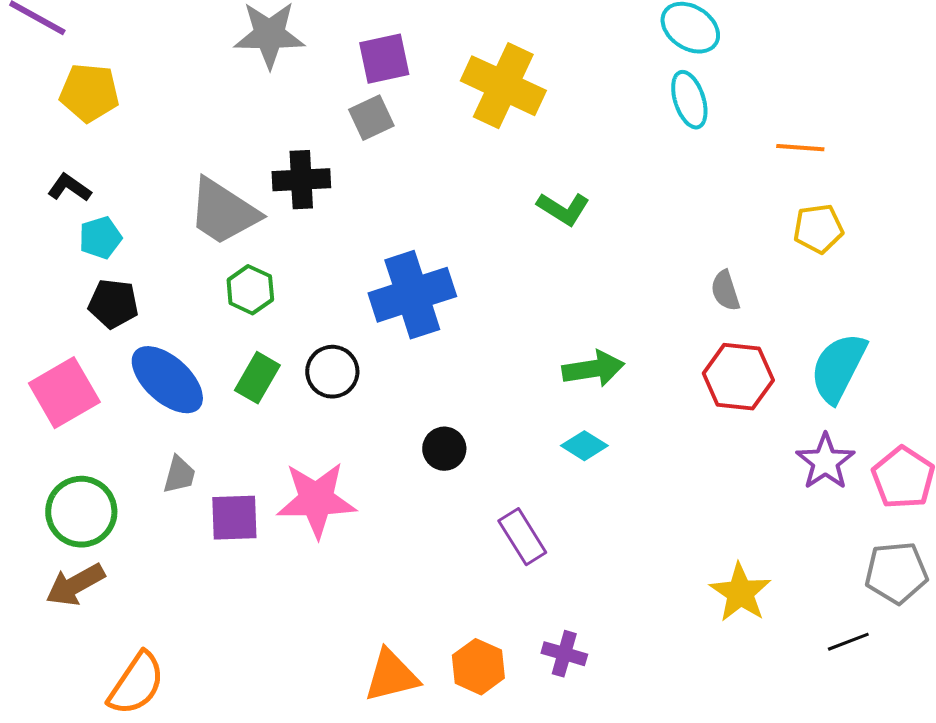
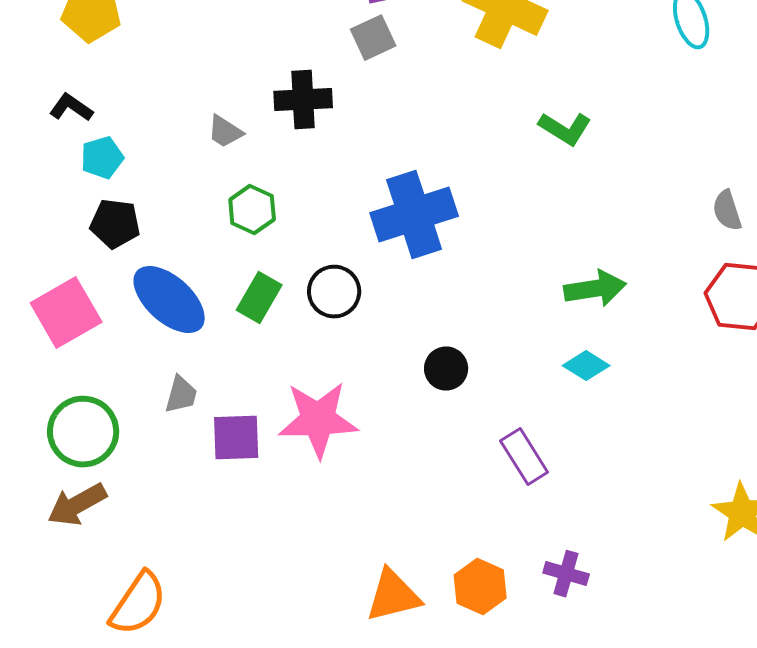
gray trapezoid: (223, 212) -> (225, 132), size x0.5

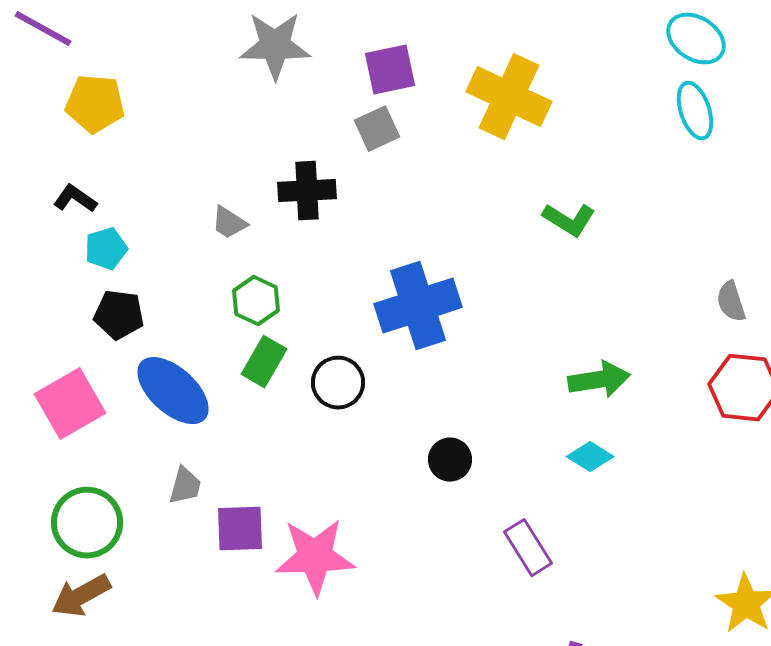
green rectangle: (259, 298) -> (264, 362), moved
pink star: (318, 420) -> (315, 557), moved

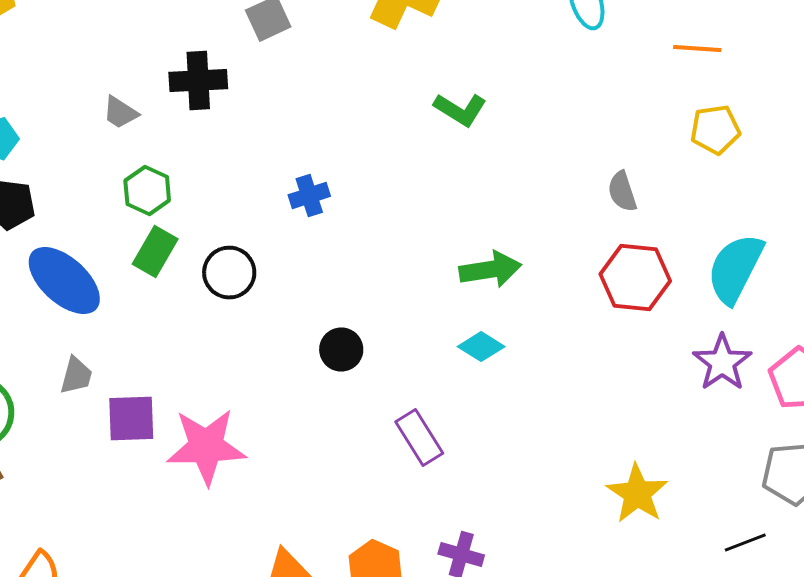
blue cross: (418, 306) -> (309, 196), size x0.5

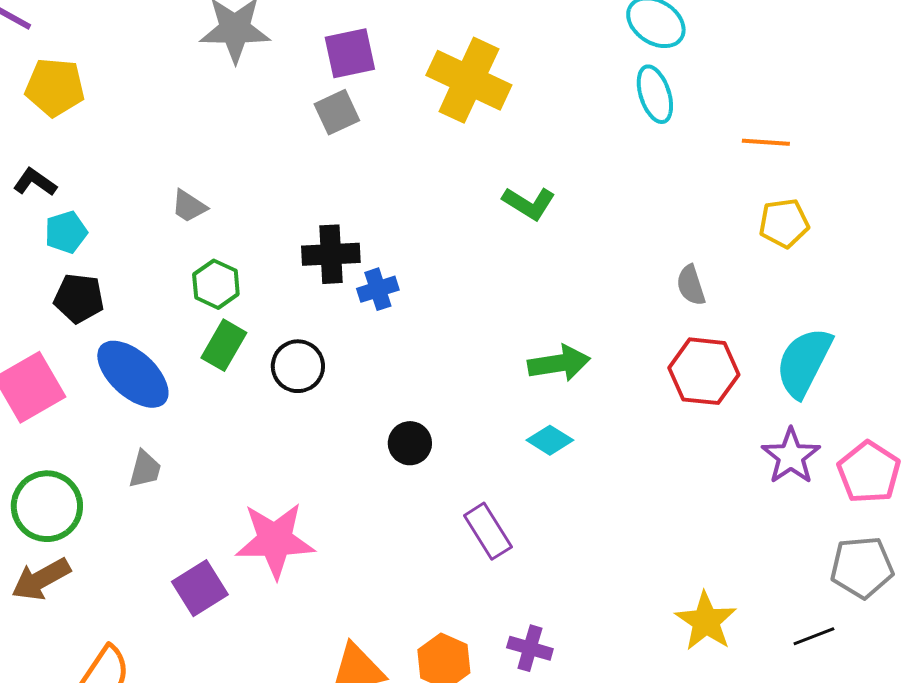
black cross: (198, 81) -> (331, 254), moved
purple square: (131, 419) -> (200, 588), moved, turned -30
yellow star: (637, 494) -> (706, 621), moved

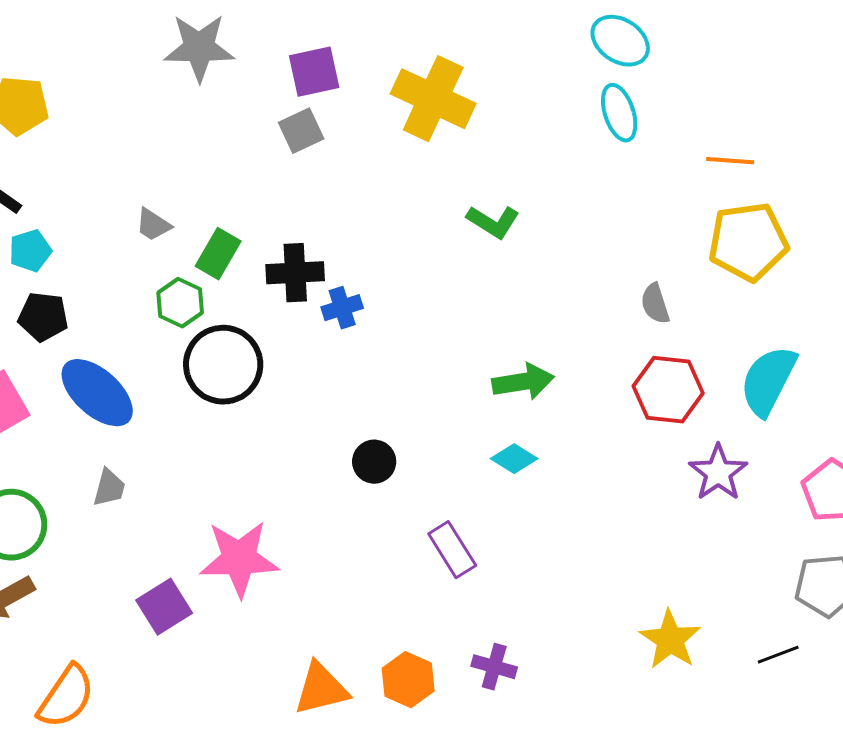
yellow pentagon: (784, 223) -> (748, 242), size x1.6
green rectangle: (224, 345) -> (218, 254), moved
black circle: (298, 366) -> (223, 365), moved, size x1.5
purple star: (791, 456) -> (718, 473), moved

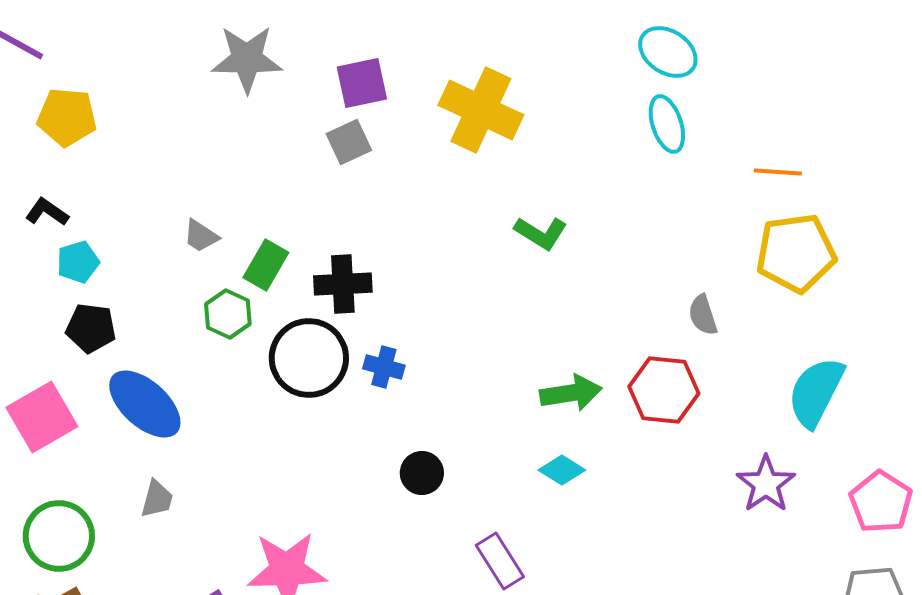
blue cross: (342, 308) -> (384, 367), moved, turned 33
black circle: (223, 365) -> (309, 358), moved
red hexagon: (668, 390) -> (664, 390), moved

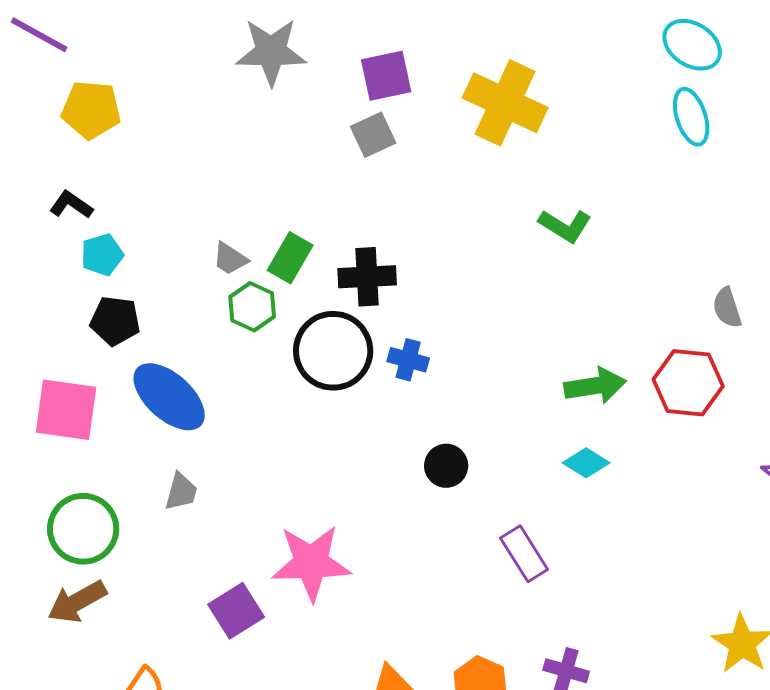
gray trapezoid: (201, 236) -> (230, 259), moved
pink square: (42, 417) -> (66, 410), turned 38

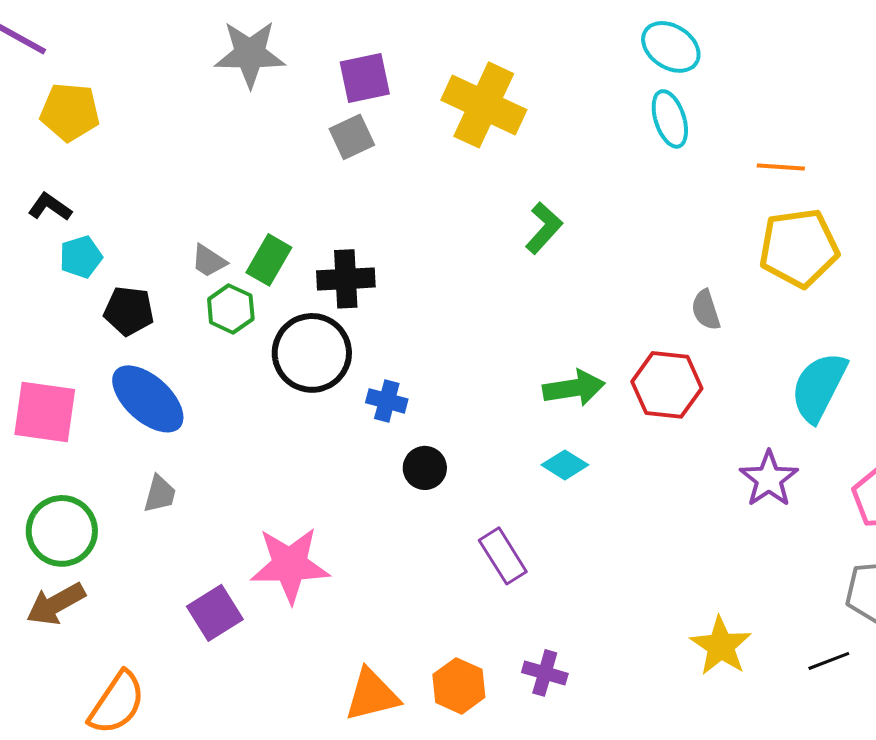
green L-shape: (565, 226) -> (544, 228), turned -80
black pentagon: (115, 321) -> (129, 311), moved
blue cross: (408, 360) -> (387, 401), moved

